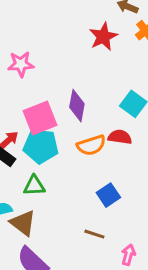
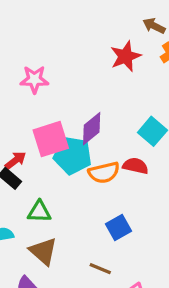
purple diamond: (77, 106) -> (92, 129), turned 36
cyan pentagon: (41, 146) -> (73, 155), moved
brown triangle: (23, 223) -> (43, 251), moved

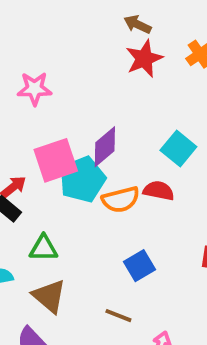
brown arrow: (154, 26) -> (137, 24), moved
cyan pentagon: (73, 155) -> (82, 179), turned -30

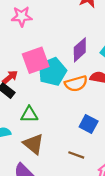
purple diamond: (105, 147) -> (80, 50), moved
blue square: (140, 266) -> (89, 124), turned -30

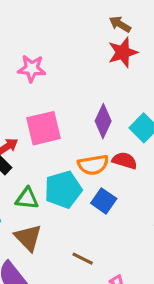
purple diamond: (80, 50) -> (103, 121), turned -30
cyan pentagon: (52, 72) -> (63, 190), moved
blue square: (89, 124) -> (104, 201), moved

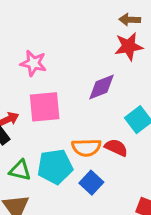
brown arrow: (120, 24) -> (130, 20), turned -36
pink star: (32, 69) -> (33, 63), moved
purple diamond: (103, 121) -> (102, 87), moved, turned 36

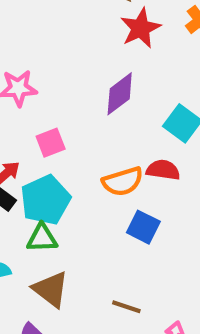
pink square: (45, 107) -> (51, 143), size x0.6
cyan pentagon: (55, 167) -> (45, 200), moved

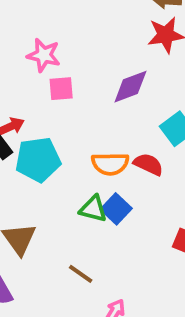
pink square: (51, 143) -> (61, 89), moved
green triangle: (42, 238) -> (93, 209), moved

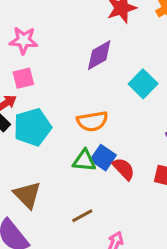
pink square: (61, 89) -> (23, 78), moved
red semicircle: (148, 164) -> (124, 169), moved, turned 30
brown line: (81, 274) -> (82, 216), turned -55

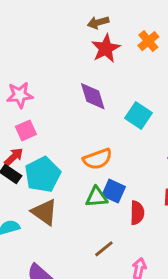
purple diamond: (99, 55) -> (93, 96), turned -68
red semicircle: (124, 169) -> (137, 213), moved, turned 55
brown triangle: (27, 195) -> (45, 212), moved

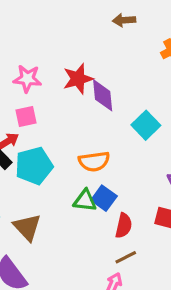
red star: (106, 48) -> (78, 79), moved
brown triangle: (45, 212) -> (27, 227), moved
brown line: (104, 249) -> (126, 257), moved

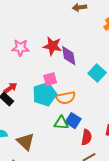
red star: (78, 79) -> (52, 46), turned 30
pink square: (26, 117) -> (50, 79), moved
cyan pentagon: (34, 166) -> (45, 94), moved

